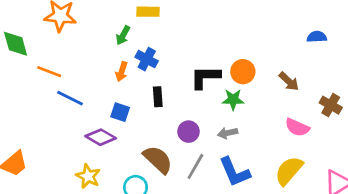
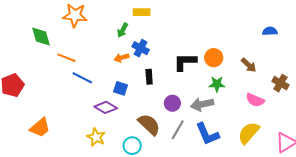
orange arrow: (122, 72) -> (122, 58), turned 56
green star: (233, 100) -> (217, 84), moved
gray arrow: (228, 133) -> (202, 104), size x1.5

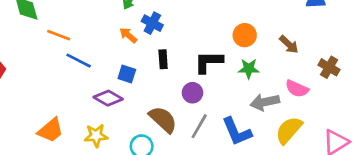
orange arrow: (122, 58) -> (128, 35), turned 56
black L-shape: (185, 62) -> (209, 62), moved
gray arrow: (202, 104) -> (265, 102), moved
orange trapezoid: (40, 128) -> (51, 130), moved
yellow star: (96, 137) -> (96, 136), turned -30

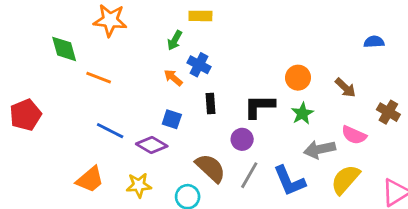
blue line: (79, 61) -> (110, 131), moved
green star: (249, 69) -> (302, 113), turned -30

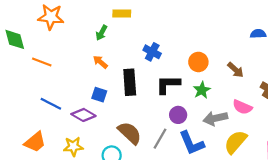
blue cross: (199, 65) -> (152, 52), moved
black rectangle: (211, 103) -> (130, 82), size x1.6
purple circle: (242, 139) -> (178, 115), moved

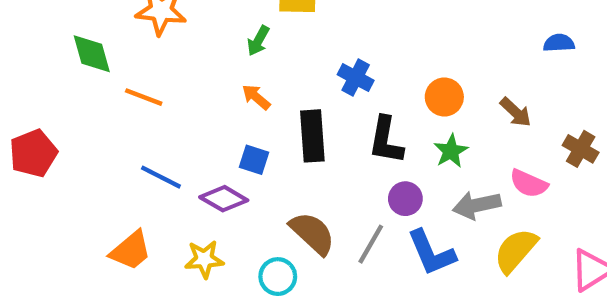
black L-shape: (168, 84) -> (386, 140), turned -80

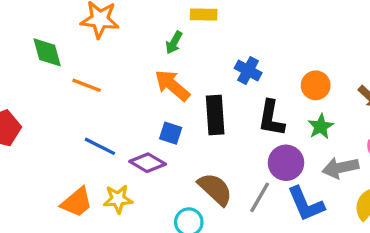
orange arrow: (256, 97) -> (172, 85), size x1.6
purple circle: (405, 199) -> (286, 163), size x1.4
yellow star: (204, 259) -> (118, 199), moved

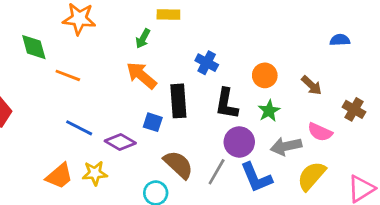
blue square: (171, 133) -> (153, 122), moved

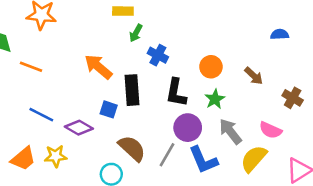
green arrow: (143, 39) -> (136, 33), moved
pink semicircle: (320, 132) -> (271, 130), moved
gray arrow: (286, 146) -> (230, 131), turned 64

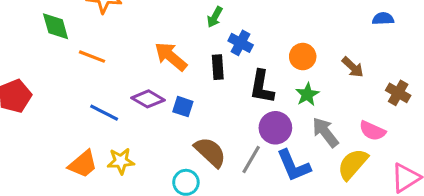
black rectangle: (132, 90) -> (218, 67), moved, size x0.7
purple diamond: (79, 128) -> (148, 99), moved

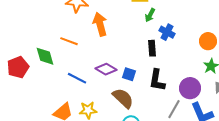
green diamond: (56, 26) -> (45, 56), moved
orange arrow: (171, 57) -> (100, 24), moved, turned 35
black L-shape: (262, 87) -> (157, 80), moved
brown semicircle: (210, 152) -> (123, 98), moved

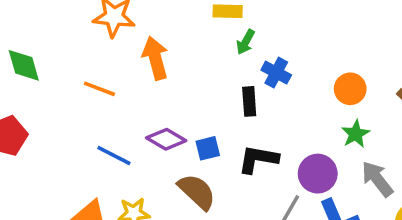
green diamond: (45, 56) -> (24, 65), moved
blue square: (129, 74) -> (208, 148), turned -32
black L-shape: (157, 80) -> (258, 159), turned 90

